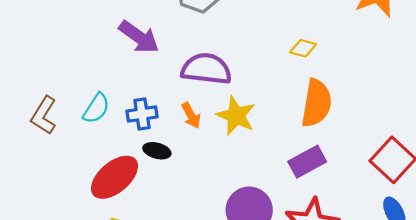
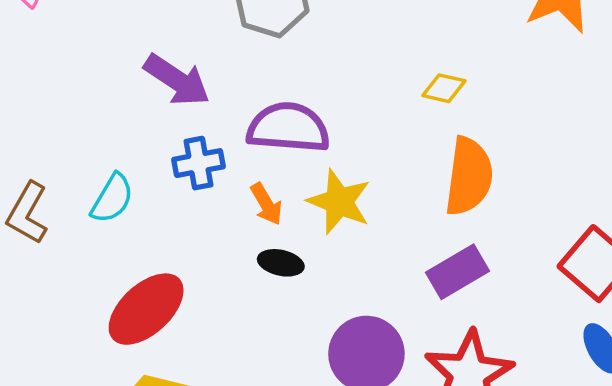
blue cross: (142, 114) -> (198, 163), moved
black ellipse: (157, 151) -> (281, 263), moved

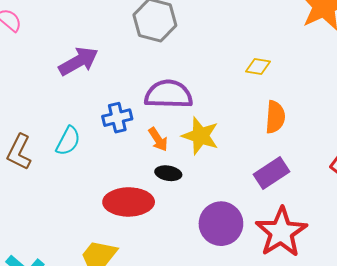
purple arrow: (177, 80) -> (78, 61), moved, turned -60
orange semicircle: (469, 176) -> (275, 117), size x0.7
red ellipse: (146, 309) -> (129, 202), moved, turned 45

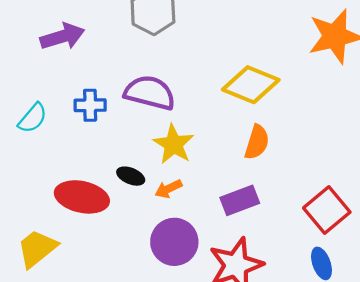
yellow diamond: (258, 67) -> (251, 85), size x2.0
orange arrow: (158, 139) -> (169, 189), moved, turned 85

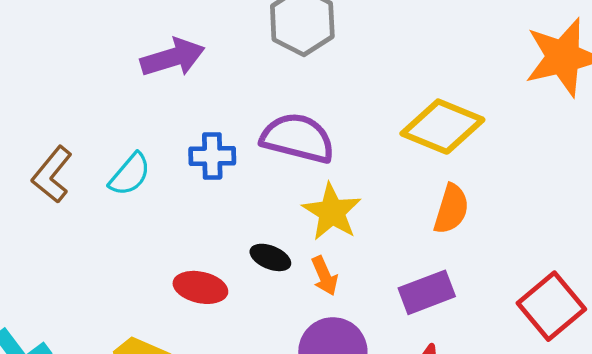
orange arrow: (169, 189) -> (325, 276), turned -88
red ellipse: (82, 197) -> (200, 287), size x0.7

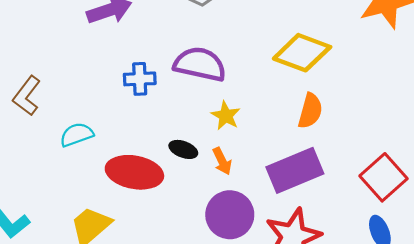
cyan semicircle: (130, 174) -> (77, 135), moved, turned -148
yellow star: (332, 212) -> (226, 116), size x0.7
red ellipse: (200, 287) -> (134, 172), size x1.5
purple rectangle: (427, 292) -> (295, 170), size x1.4

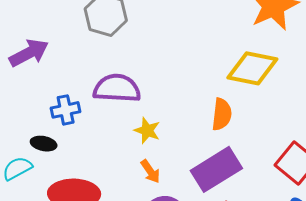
yellow diamond: (302, 53) -> (252, 68), moved
black ellipse: (183, 149) -> (44, 144), moved

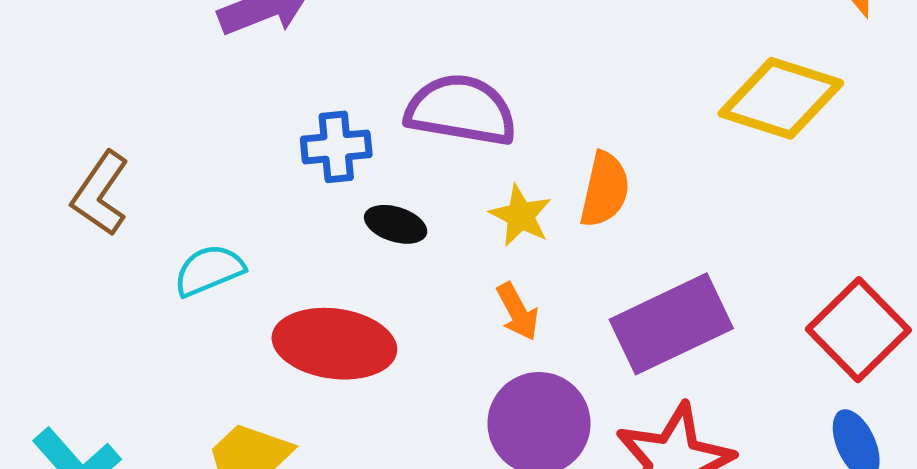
orange semicircle: (222, 114) -> (605, 190), moved
black ellipse: (44, 144) -> (396, 224), moved

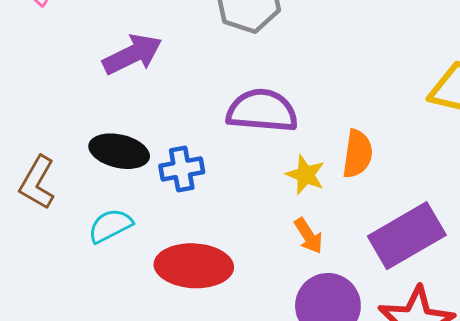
blue cross: (336, 147) -> (182, 169), moved
black ellipse: (396, 224) -> (119, 151), moved, size x1.5

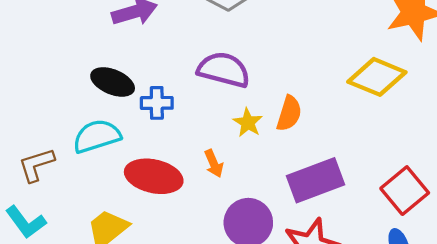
brown L-shape: (37, 183) -> (36, 165), moved, turned 33
cyan semicircle: (110, 226) -> (97, 136), size x1.4
orange arrow: (308, 236) -> (214, 163), moved

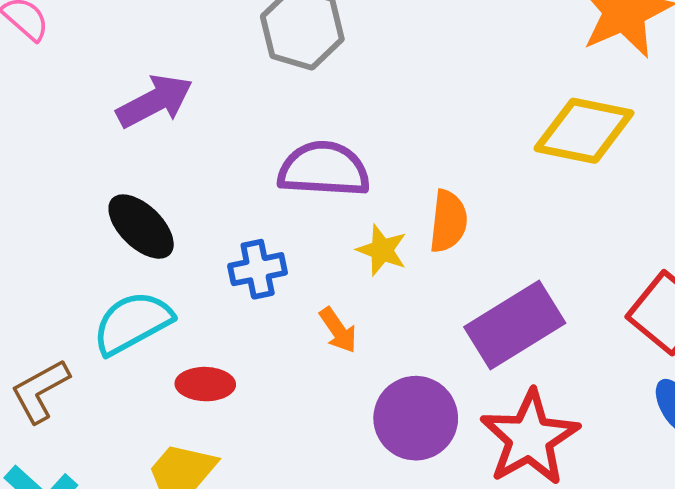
black ellipse: (113, 82) -> (141, 227), turned 33
blue cross: (157, 103) -> (258, 269), moved
red ellipse: (154, 176) -> (205, 384), moved, size x0.6

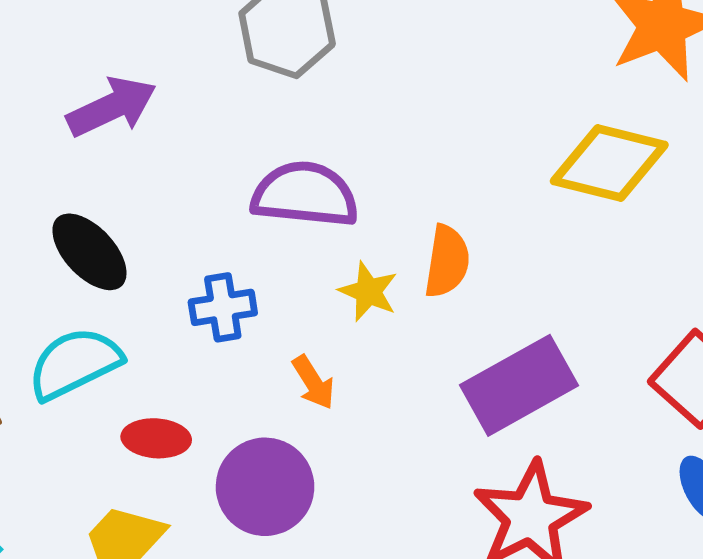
purple circle: (416, 418) -> (265, 487), moved

